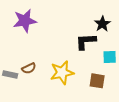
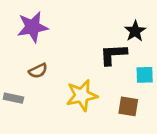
brown semicircle: (29, 68) -> (38, 71), moved

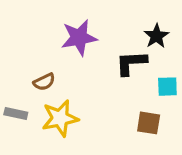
purple star: (33, 27) -> (79, 38), moved
yellow star: (82, 95) -> (60, 118), moved

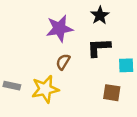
black star: (156, 36) -> (100, 15), moved
brown semicircle: (44, 82) -> (63, 62), moved, turned 147

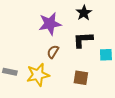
brown square: (112, 93) -> (81, 78), moved

